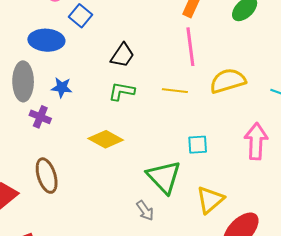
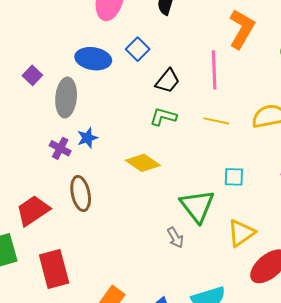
blue square: (81, 16) -> (138, 49), moved
pink line: (190, 47) -> (214, 70), moved
blue star: (62, 88) -> (87, 138), moved, turned -30
purple cross: (40, 117) -> (60, 148), moved

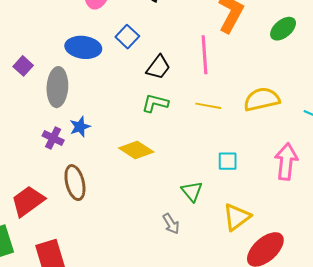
green triangle: (197, 206) -> (192, 191), size x0.6

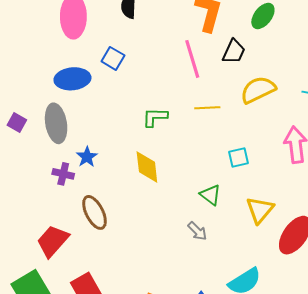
purple square: (23, 66) -> (17, 123), moved
black trapezoid: (158, 67) -> (234, 52), moved
yellow diamond: (136, 150) -> (147, 167), turned 64

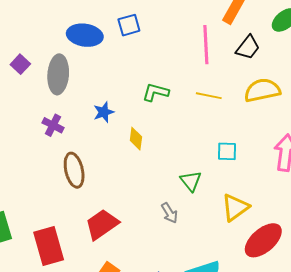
blue square: (113, 58) -> (129, 25), turned 30
blue star: (87, 157) -> (104, 112), moved
yellow diamond: (147, 167) -> (136, 139), size x0.7
red trapezoid: (53, 241) -> (102, 224), moved

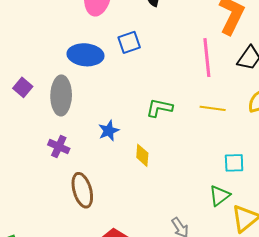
green triangle: (191, 181) -> (220, 196), moved, turned 35

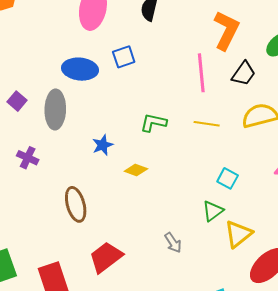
purple cross: (59, 147) -> (28, 158), moved
yellow diamond: (142, 155) -> (136, 170), turned -75
cyan square: (234, 163) -> (228, 178), turned 30

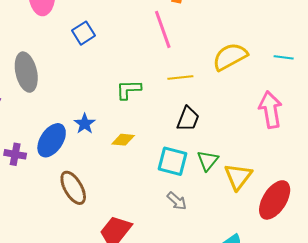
blue ellipse: (80, 69) -> (52, 140), moved, turned -48
black trapezoid: (244, 74) -> (188, 119), moved
gray ellipse: (55, 109) -> (26, 72), moved
cyan square: (228, 178) -> (172, 161), moved, size x1.4

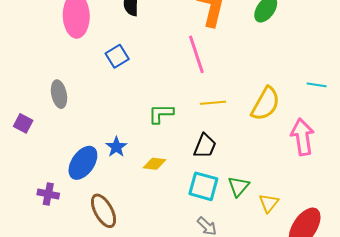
yellow semicircle: (230, 57) -> (265, 104), moved, turned 147
gray ellipse: (26, 72) -> (59, 94), size x0.7
black trapezoid: (188, 119) -> (205, 146), moved
purple cross: (15, 154) -> (48, 194), moved
yellow triangle: (238, 177) -> (269, 203), size x0.7

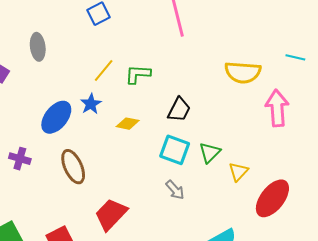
yellow line: (213, 103) -> (104, 70), moved, turned -50
yellow semicircle: (265, 104) -> (243, 72), turned 60
purple cross: (48, 194) -> (20, 159), moved

